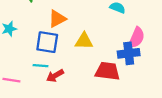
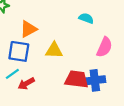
blue cross: (129, 53) -> (95, 80), moved
cyan line: (40, 66) -> (12, 74), turned -40

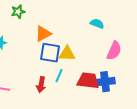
blue square: (19, 51) -> (50, 53), moved
cyan line: (12, 74) -> (59, 76), moved, turned -32
red arrow: (26, 84) -> (41, 85), turned -49

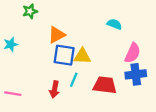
blue cross: (105, 82) -> (136, 74), moved

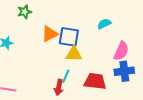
cyan semicircle: (114, 24) -> (104, 24), turned -48
blue square: (64, 55) -> (69, 37), moved
red arrow: (54, 89) -> (59, 87), moved

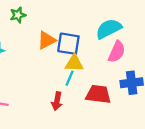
cyan semicircle: (104, 24) -> (109, 29), size x1.6
pink semicircle: (121, 51) -> (117, 52), moved
cyan line: (66, 76) -> (70, 78), moved

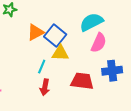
blue square: (68, 44) -> (55, 35), turned 30
cyan line: (70, 78) -> (42, 67), moved

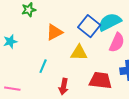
blue square: (55, 35) -> (89, 26), moved
cyan line: (42, 67) -> (43, 66), moved

